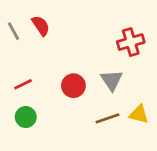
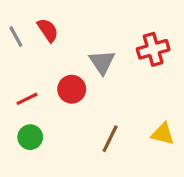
gray triangle: (112, 80) -> (102, 62), moved
red circle: (73, 86) -> (72, 89), moved
brown line: (108, 118) -> (110, 139), moved, turned -45

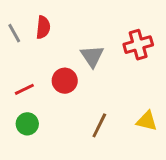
red semicircle: (48, 30) -> (43, 27), turned 40

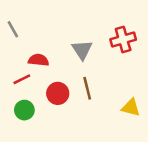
red semicircle: (43, 27) -> (38, 60), moved, turned -90
red circle: (65, 81) -> (58, 93), moved
brown line: (99, 125) -> (87, 88), moved, turned -40

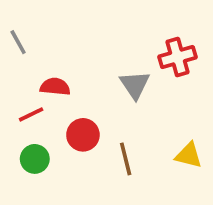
gray triangle: (82, 50) -> (135, 85), moved
brown line: (87, 88) -> (126, 159), moved

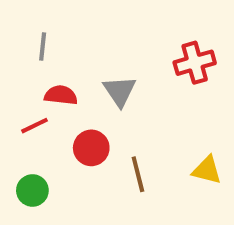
gray line: (18, 42) -> (43, 46), moved, turned 35
gray triangle: (135, 85) -> (120, 91), moved
green circle: (35, 159) -> (32, 190), moved

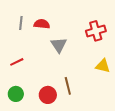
red semicircle: (61, 95) -> (42, 24), moved
red circle: (91, 148) -> (48, 95), moved
yellow triangle: (207, 170) -> (103, 66), moved

